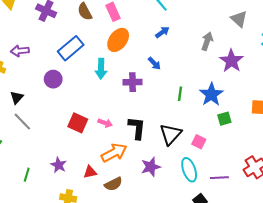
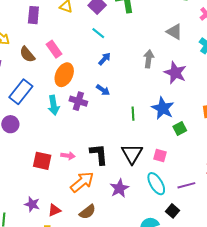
purple cross: (132, 82) -> (78, 101), moved, turned 30
red triangle: (90, 172) -> (54, 210), moved

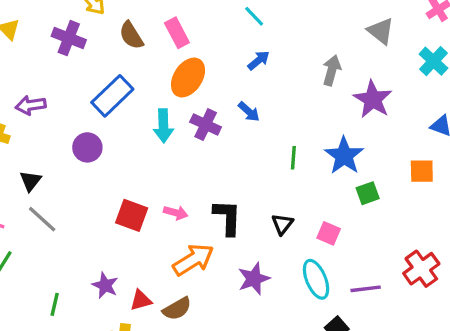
black triangle: (132, 154) -> (282, 224), size x0.6
brown semicircle: (87, 212) -> (177, 309), moved

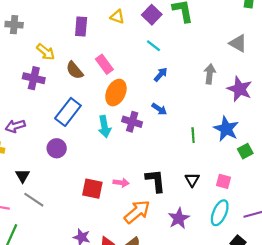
cyan ellipse: (316, 279) -> (220, 213), turned 55

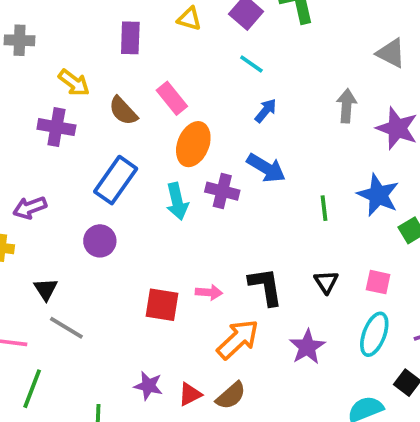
blue arrow: (159, 109) -> (266, 168), size x1.5

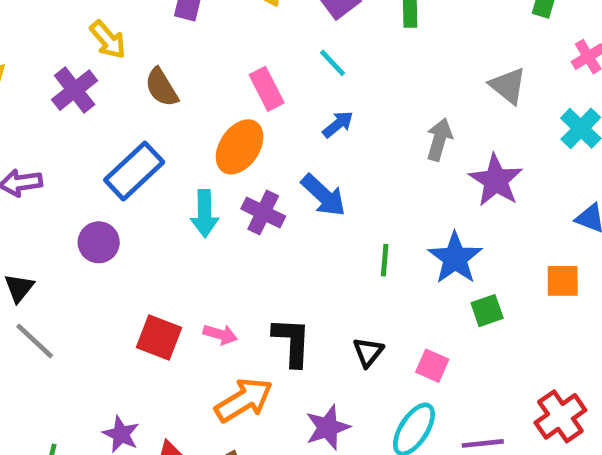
pink rectangle: (172, 98) -> (267, 89), moved
purple cross: (56, 127) -> (75, 90), turned 30

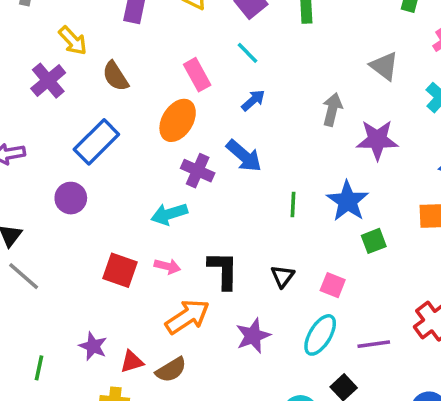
purple star: (496, 180) -> (377, 140), turned -30
cyan arrow: (205, 213) -> (169, 214), moved, turned 76

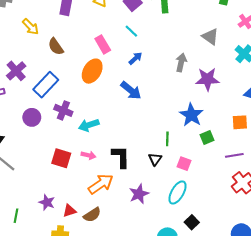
purple cross: (48, 81) -> (16, 71), moved
purple cross: (198, 171) -> (63, 110), moved
green line: (293, 205) -> (167, 139), moved
purple line: (374, 344) -> (234, 155), moved

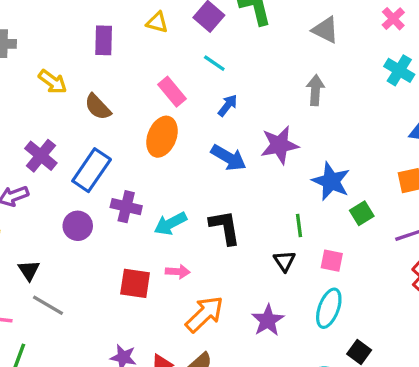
gray triangle: (210, 37) -> (325, 30), moved
gray arrow: (181, 62) -> (315, 90), moved
purple star: (207, 79) -> (280, 145), moved
black L-shape: (121, 157) -> (225, 227), moved

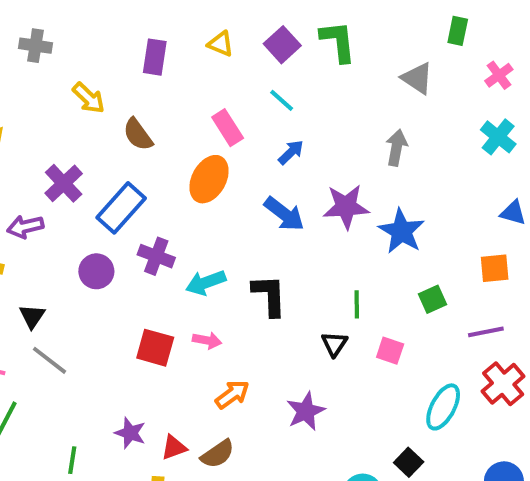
blue star: (331, 181) -> (401, 231), moved
cyan ellipse: (329, 308) -> (443, 407), moved
orange arrow: (205, 314) -> (232, 394), size x0.7

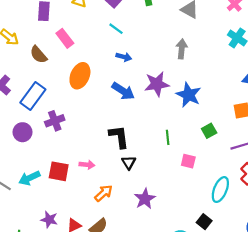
pink rectangle: (228, 128) -> (65, 38), moved
blue arrow: (291, 152) -> (124, 57), turned 64
purple cross: (156, 256) -> (55, 121), turned -36
cyan arrow: (206, 283) -> (29, 178), moved
black triangle: (334, 344) -> (129, 162), moved

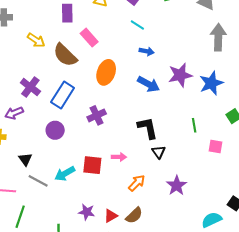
gray arrow: (182, 49) -> (218, 37), moved, size x1.4
brown semicircle: (38, 55) -> (65, 55), size x1.4
blue star: (189, 95) -> (211, 83), turned 30
purple cross: (55, 121) -> (97, 115), moved

